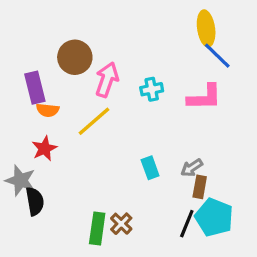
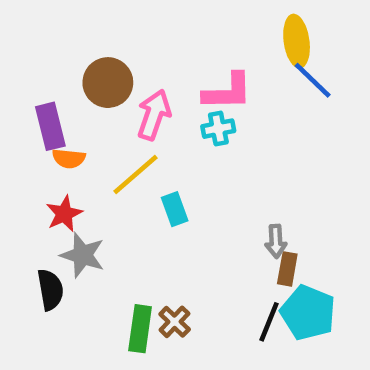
pink L-shape: (204, 97) -> (227, 92), moved
cyan rectangle: (150, 168) -> (175, 209), moved
gray arrow: (192, 168) -> (276, 241), turned -60
gray star: (20, 180) -> (83, 255), moved

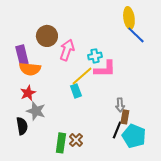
pink L-shape: (227, 92) -> (105, 69), moved
orange semicircle: (69, 158) -> (30, 69), size x1.5
yellow line: (135, 175) -> (82, 76), moved
black line: (269, 322) -> (117, 130), moved

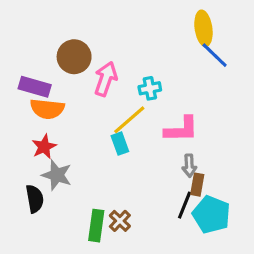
purple rectangle: (22, 55) -> (35, 87), turned -60
pink L-shape: (105, 69) -> (181, 129), moved

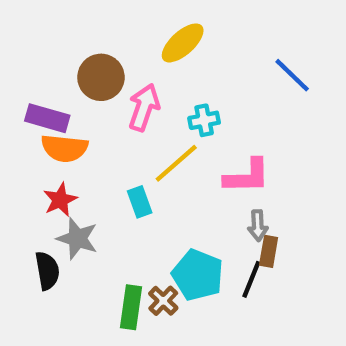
yellow ellipse: (203, 28) -> (183, 43), moved, turned 56
cyan rectangle: (120, 144) -> (140, 202), moved
cyan pentagon: (211, 215) -> (198, 275), moved

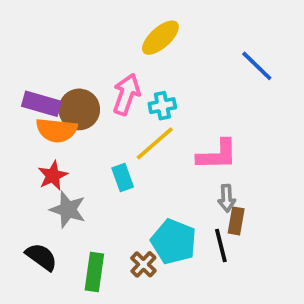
brown circle: (101, 77) -> (79, 109), moved
cyan cross: (204, 120) -> (162, 106), moved
black semicircle: (47, 271) -> (41, 257), moved, turned -44
black line: (251, 279) -> (221, 245), turned -36
green rectangle: (131, 307) -> (94, 272), moved

